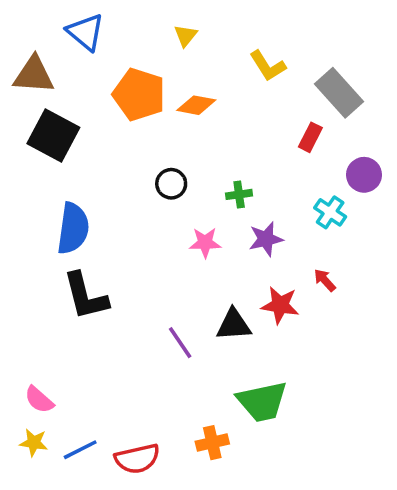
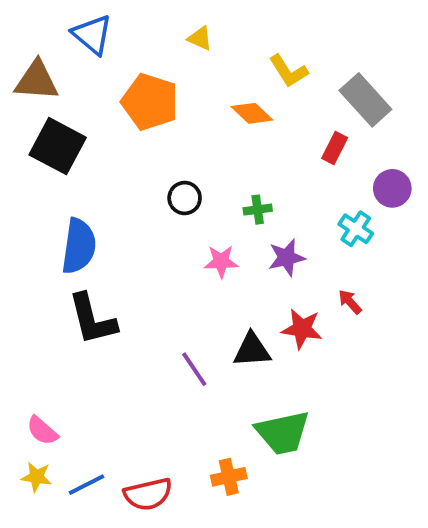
yellow triangle: (185, 36) -> (200, 38), turned -45
orange diamond: (196, 105) -> (252, 113), moved, turned 33

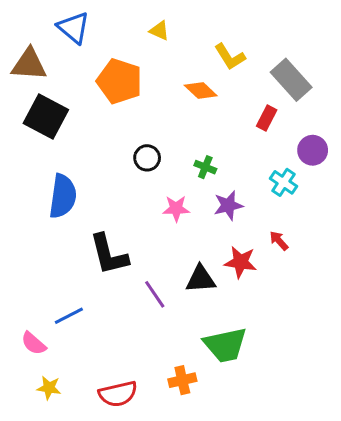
green cross: (258, 210) -> (205, 167), turned 30
black L-shape: (92, 319) -> (109, 254), moved
yellow star: (36, 477) -> (49, 388), moved
blue line: (87, 485) -> (69, 316), moved

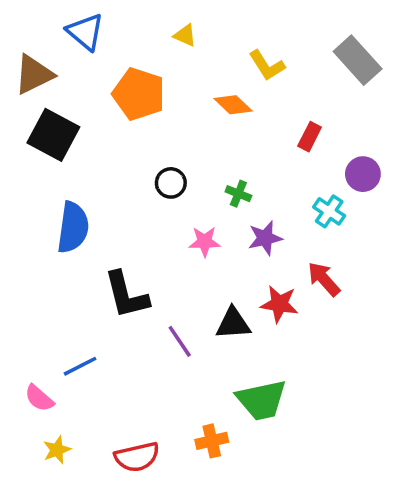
brown triangle: (29, 64) -> (34, 74), turned -30
gray rectangle: (291, 80) -> (358, 60), moved
red arrow: (279, 241) -> (324, 279), size x1.5
yellow star: (49, 388) -> (57, 450), turned -30

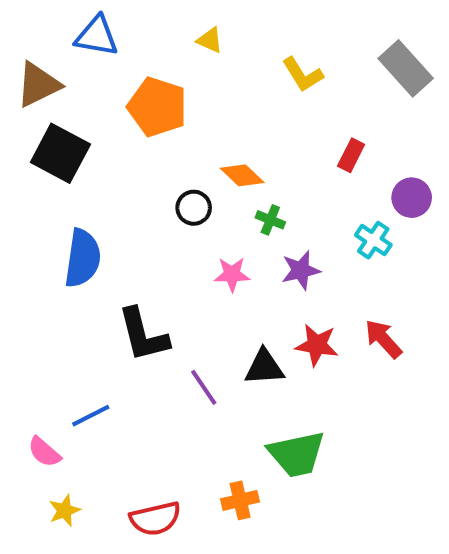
blue triangle: (85, 32) -> (97, 36), turned -30
orange diamond: (233, 105) -> (242, 175), moved
red arrow: (324, 279) -> (383, 339), moved

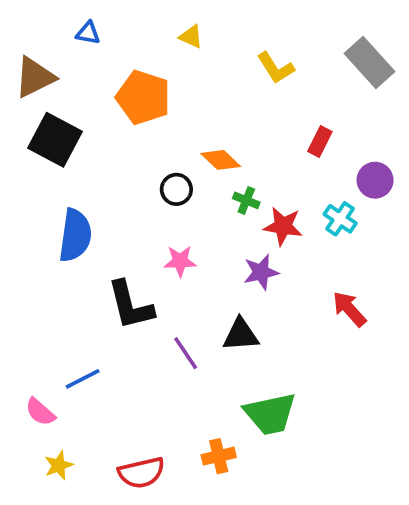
blue triangle: (97, 36) -> (88, 33), size x0.6
purple star: (301, 270) -> (261, 272), moved
pink star: (232, 274) -> (180, 261), moved
red star: (317, 345) -> (283, 226), moved

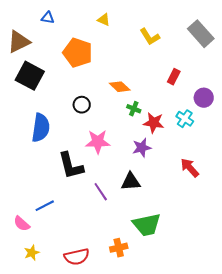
black circle: (176, 189) -> (82, 105), moved
pink star: (180, 261) -> (98, 142), size x1.4

